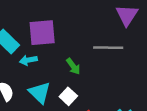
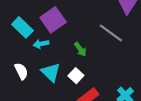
purple square: (42, 33) -> (53, 20), turned -30
gray line: (108, 48) -> (111, 33), turned 35

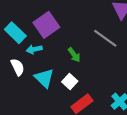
white semicircle: (21, 71) -> (18, 67), moved

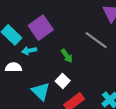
white semicircle: (18, 67) -> (14, 67), turned -63
cyan triangle: (44, 78) -> (41, 91), moved

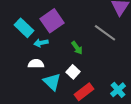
white semicircle: (14, 67) -> (36, 64), moved

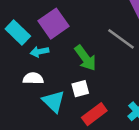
green arrow: (77, 48) -> (85, 58), size x1.5
white square: (73, 72) -> (80, 89), turned 32

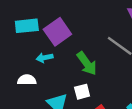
cyan rectangle: (18, 33) -> (27, 26), moved, turned -50
white semicircle: (33, 78) -> (27, 80), moved

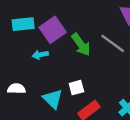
green arrow: (87, 63) -> (81, 45), moved
white semicircle: (27, 80) -> (16, 89), moved

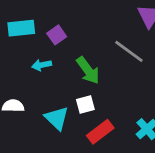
purple square: (53, 30) -> (57, 35), size x0.6
green arrow: (81, 45) -> (88, 70), moved

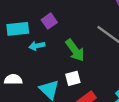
cyan rectangle: (21, 28) -> (18, 29), moved

